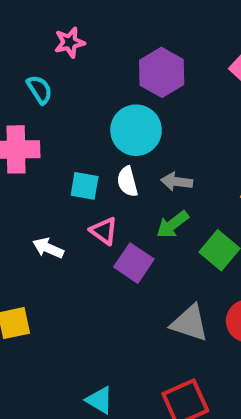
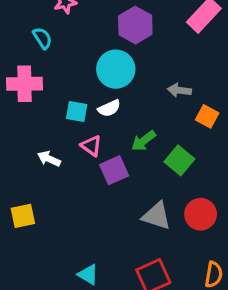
white semicircle: (127, 182) -> (109, 108), turned -100
gray arrow: (177, 182) -> (179, 90), moved
purple square: (134, 263) -> (114, 170), turned 32

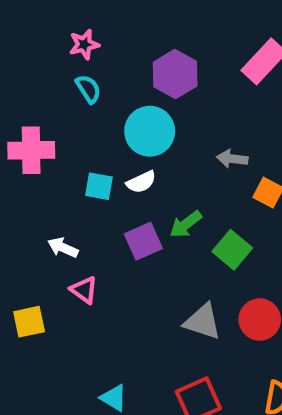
cyan semicircle: (42, 38) -> (88, 89), moved
pink triangle: (91, 146) -> (84, 290), moved
purple square: (114, 170) -> (143, 241), moved

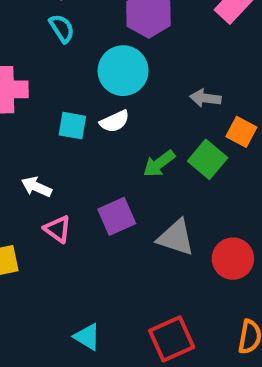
purple square: (143, 241) -> (117, 216), moved
green square: (232, 250) -> (208, 159), moved
gray triangle: (203, 322) -> (176, 238), moved

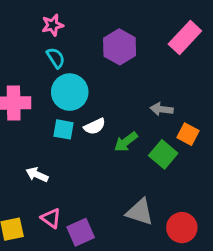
cyan circle: (123, 71) -> (70, 92), moved
green arrow: (159, 164) -> (126, 142), moved
purple square: (117, 216) -> (81, 232), moved
pink triangle: (58, 229) -> (51, 218), moved

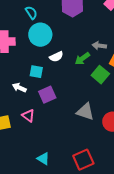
cyan square: (63, 129) -> (36, 72), moved
green arrow: (126, 142) -> (82, 59), moved
purple square: (81, 232) -> (47, 95), moved

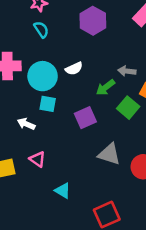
cyan circle: (40, 35) -> (43, 76), moved
white semicircle: (56, 57) -> (74, 69), moved
purple square: (47, 95) -> (85, 118), moved
cyan triangle: (43, 159) -> (63, 191), moved

